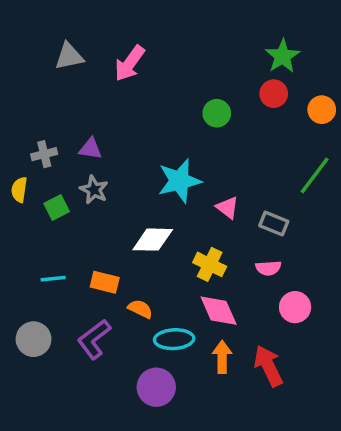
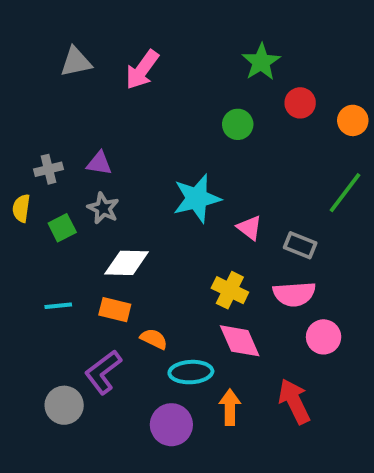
green star: (283, 56) -> (261, 62), moved
white diamond: (153, 240) -> (127, 263), moved
pink semicircle: (268, 268) -> (294, 294), size x1.5
gray circle: (34, 339) -> (64, 405), moved
orange arrow: (222, 357) -> (230, 407), moved

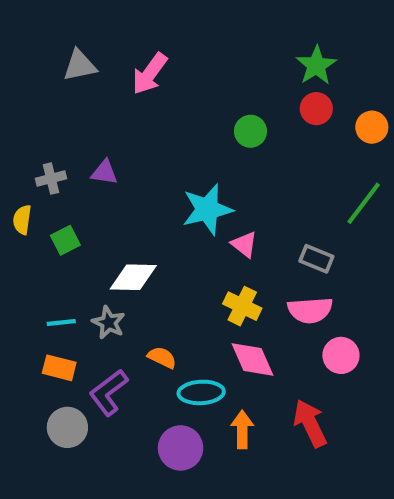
green star: (261, 62) -> (316, 65), moved
gray star: (103, 208) -> (109, 323), moved
pink triangle: (249, 228) -> (244, 244), moved
orange rectangle: (115, 310) -> (59, 368), moved

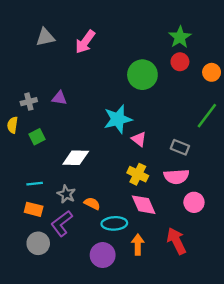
green circle: (250, 131) -> (142, 75), size x1.6
gray star: (109, 323) -> (66, 194), moved

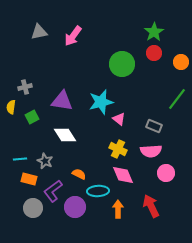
purple triangle: (59, 98) -> (62, 101), moved, size x1.6
white diamond: (76, 158) -> (65, 135), turned 55
cyan line: (35, 184) -> (20, 159), moved
gray star: (66, 194) -> (45, 161), moved
purple circle: (103, 255) -> (75, 207), moved

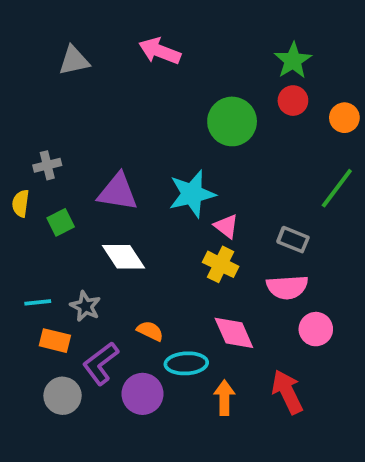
pink arrow: (73, 36) -> (160, 51), moved, turned 75
yellow cross: (118, 149) -> (221, 264), moved

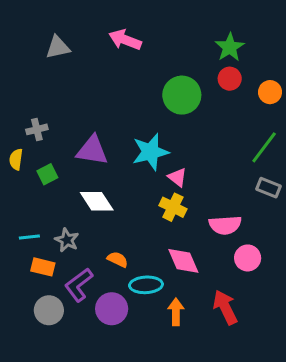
gray rectangle: (293, 240) -> (269, 188), moved

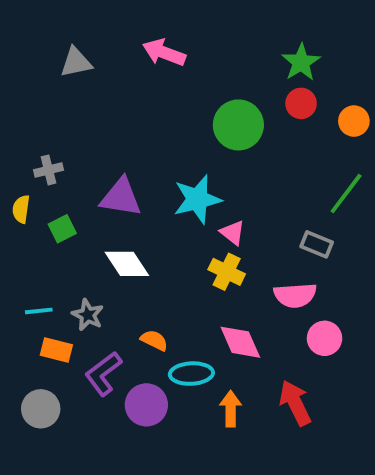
gray rectangle: (269, 188) -> (317, 244), moved
gray circle: (49, 310) -> (41, 409), moved

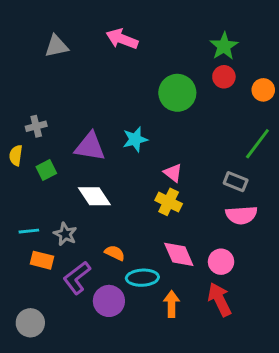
cyan star: (197, 199) -> (135, 139), moved, size x0.7
pink semicircle: (295, 295) -> (241, 215), moved
pink circle: (325, 338) -> (221, 262), moved
gray circle: (41, 409) -> (30, 323), moved

